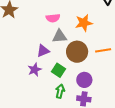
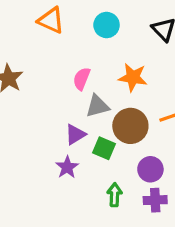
pink semicircle: (53, 18) -> (82, 79), turned 128
orange star: (84, 23) -> (133, 77), turned 30
green square: (59, 70) -> (104, 148), moved

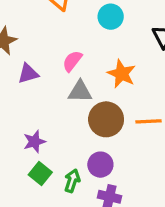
purple triangle: (75, 134) -> (28, 74), moved
green square: (104, 148) -> (40, 173), moved
purple circle: (150, 169) -> (100, 165), moved

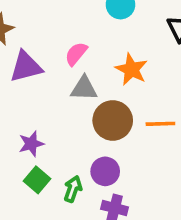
purple triangle: (28, 74) -> (26, 67), size x1.4

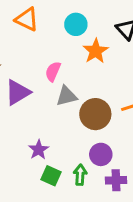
orange star: (131, 69) -> (96, 51), moved, turned 30

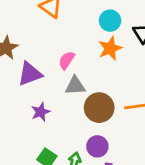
cyan circle: (76, 24) -> (110, 21), moved
purple star: (39, 150) -> (41, 112), moved

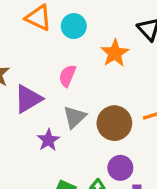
cyan circle: (110, 21) -> (74, 26), moved
gray triangle: (75, 86) -> (75, 117), moved, turned -30

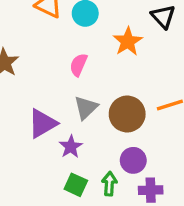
purple triangle: (28, 99) -> (42, 123), moved
purple star: (48, 140) -> (71, 147), moved

